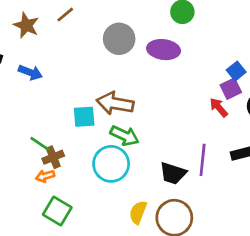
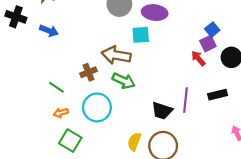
cyan square: (84, 117) -> (141, 35), moved
brown cross: (53, 157) -> (88, 72), moved
cyan circle: (111, 164) -> (97, 107), moved

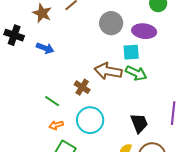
brown cross: (88, 72) -> (82, 87), turned -35
green arrow: (124, 81) -> (136, 73), moved
black trapezoid: (162, 111) -> (139, 123), moved, turned -130

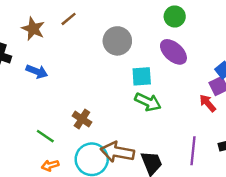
purple ellipse: (144, 31) -> (173, 52), moved, turned 35
brown arrow: (108, 71) -> (117, 152), moved

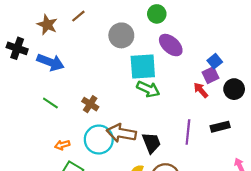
green circle: (175, 16) -> (157, 14), moved
blue arrow: (37, 71) -> (50, 62), size x1.4
cyan square: (142, 76) -> (143, 67), size x1.5
green line: (45, 136) -> (50, 103), moved

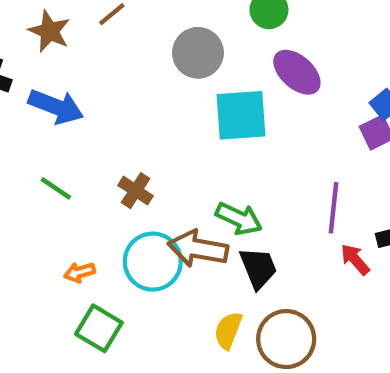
green arrow: (148, 89) -> (239, 219), moved
red arrow: (201, 90) -> (355, 259), moved
purple line: (188, 132) -> (334, 208), moved

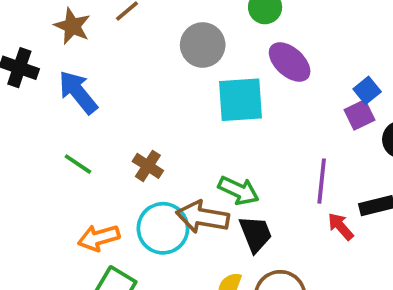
blue arrow: (56, 107) -> (78, 92), turned -150
orange arrow: (80, 272) -> (99, 238), size x1.5

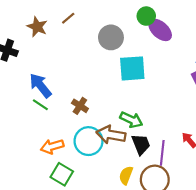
purple ellipse: (290, 62) -> (160, 30), moved
blue arrow: (78, 92) -> (40, 86), moved
purple line: (322, 181) -> (162, 153), moved

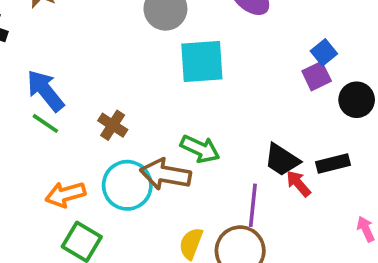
black trapezoid: (141, 144) -> (282, 160), moved, turned 145

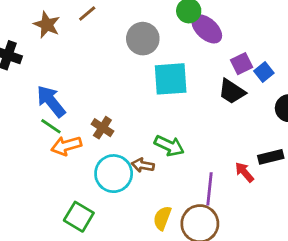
purple square: (317, 76) -> (242, 64), moved
black trapezoid: (282, 160) -> (232, 91), moved
brown arrow: (165, 174) -> (143, 165), size x0.6
orange arrow: (65, 194) -> (66, 146), moved

